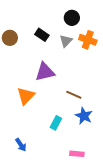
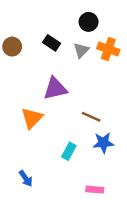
blue star: (84, 116) -> (103, 143), turned -30

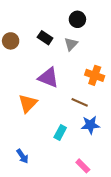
orange cross: (108, 49) -> (95, 75), moved
purple triangle: (55, 88) -> (48, 78), turned 35
pink rectangle: (95, 190) -> (83, 166), turned 40

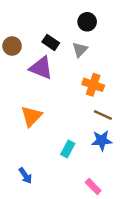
orange cross: (95, 75) -> (93, 85), moved
purple triangle: (48, 78) -> (41, 68), moved
brown line: (80, 102) -> (103, 115), moved

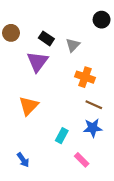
black circle: (87, 22) -> (102, 20), moved
brown circle: (12, 46) -> (11, 33), moved
purple triangle: (41, 68) -> (37, 62), turned 45
pink rectangle: (93, 186) -> (82, 160), moved

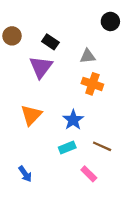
gray triangle: (73, 45) -> (88, 56), moved, turned 40
brown line: (94, 105) -> (102, 146), moved
blue star: (93, 128) -> (73, 120), moved, turned -30
cyan rectangle: (62, 136) -> (67, 148), turned 40

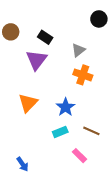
gray triangle: (88, 56) -> (78, 50), turned -32
blue arrow: (25, 174) -> (23, 164), moved

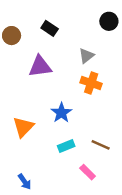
black rectangle: (45, 37) -> (50, 28), moved
purple triangle: (36, 60) -> (40, 66), turned 45
orange triangle: (28, 103) -> (23, 127), moved
blue star: (66, 107) -> (61, 113), moved

